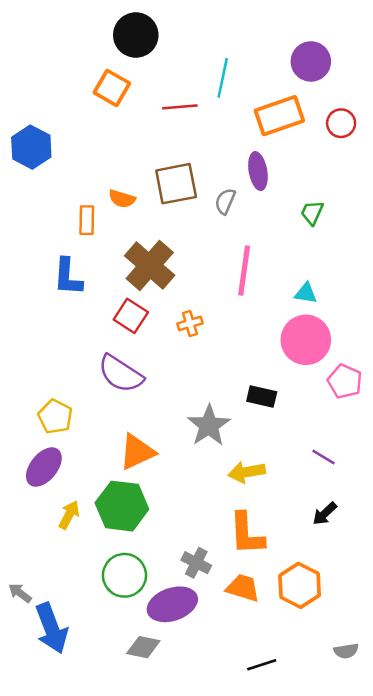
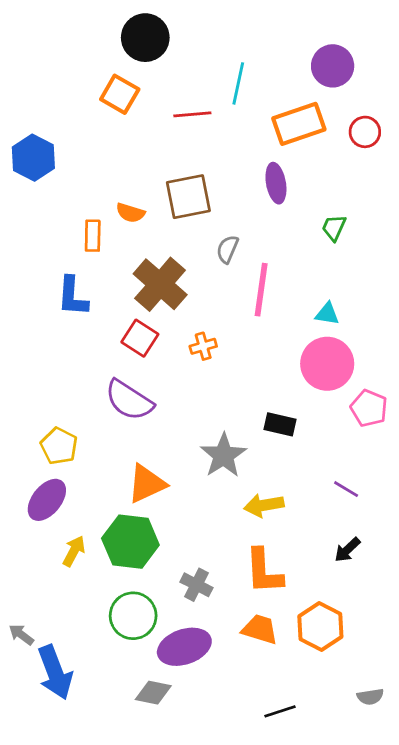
gray semicircle: (225, 201) -> (227, 249), moved
gray cross: (196, 563) -> (196, 585), moved

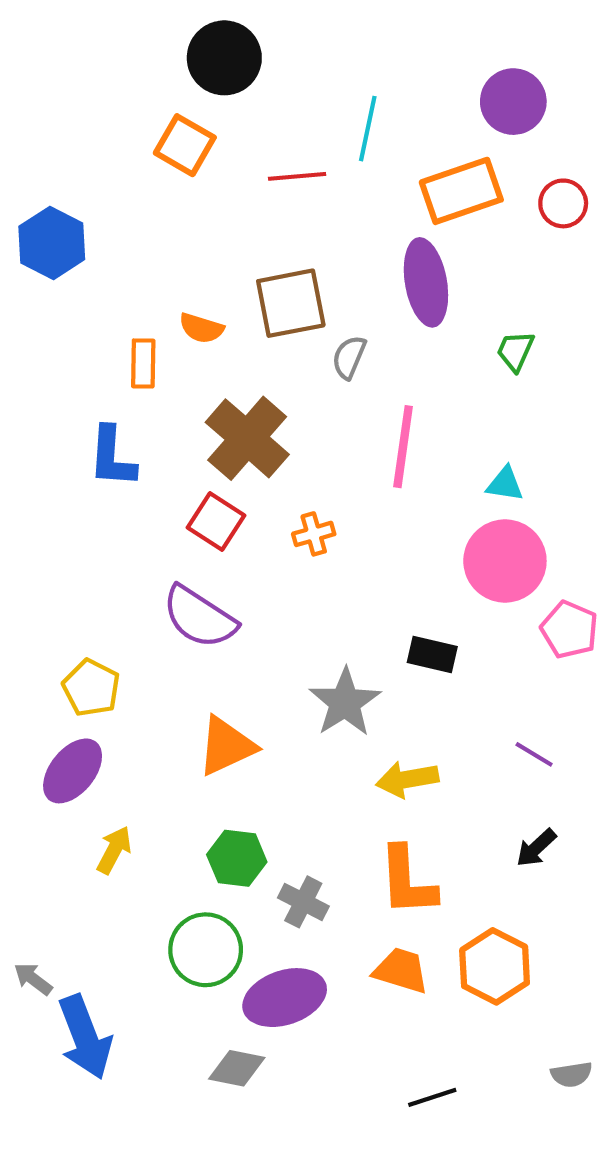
purple ellipse: (276, 183) -> (426, 282), size x1.4
gray semicircle: (227, 249) -> (349, 357), moved
green hexagon: (130, 542) -> (237, 858), moved, size x0.7

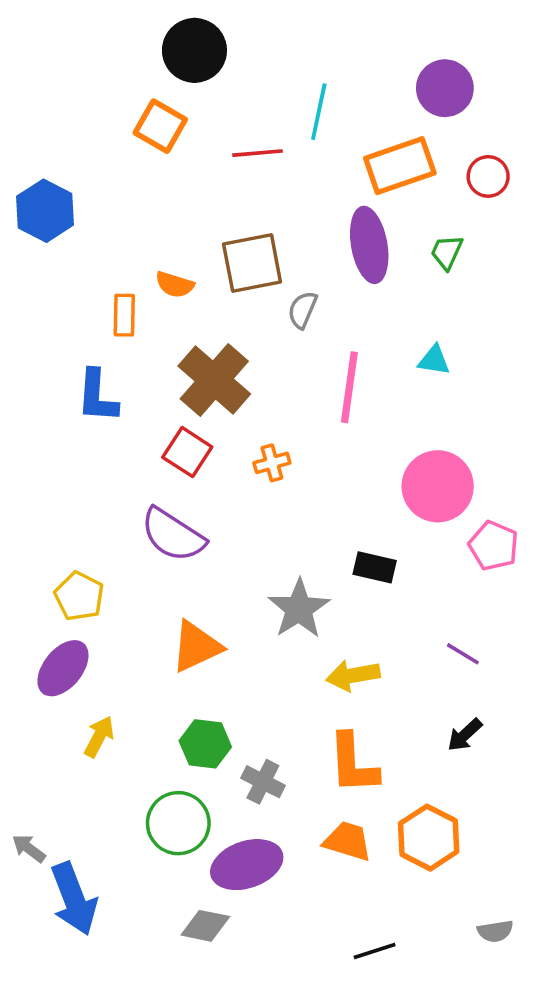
green trapezoid: (515, 351) -> (447, 252), moved
cyan triangle: (505, 484) -> (434, 360), moved

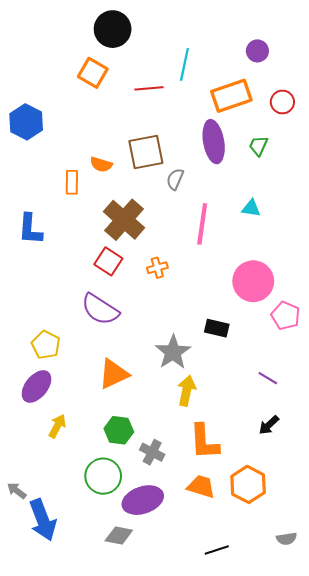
purple circle: (445, 88) -> (257, 51), size x0.7
blue L-shape: (97, 396) -> (30, 229), moved
yellow arrow: (353, 675) -> (187, 391), moved, turned 112

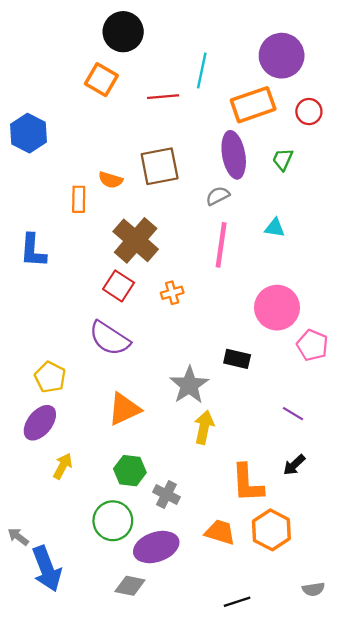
purple circle: (257, 51) -> (282, 56), size x1.8
gray semicircle: (175, 179) -> (218, 196), moved, turned 40
orange L-shape: (204, 442) -> (247, 483), moved

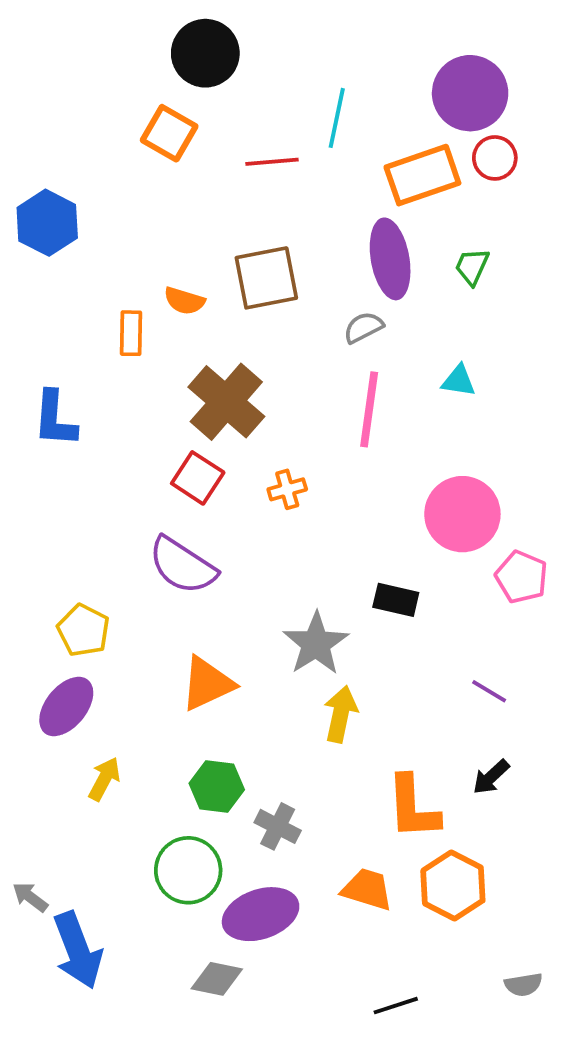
red circle: (309, 112) -> (495, 158), moved

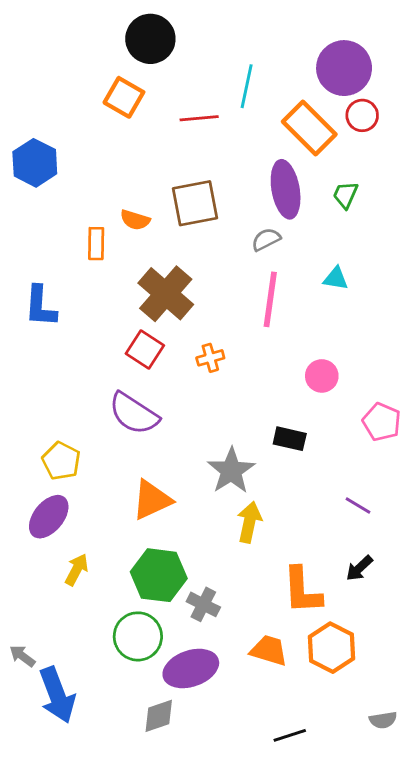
orange rectangle: (422, 175) -> (309, 128), turned 64
pink circle: (462, 514) -> (322, 376), moved, size x0.6
green hexagon: (217, 786) -> (159, 575), size x1.4
gray diamond: (217, 979) -> (159, 716), turned -30

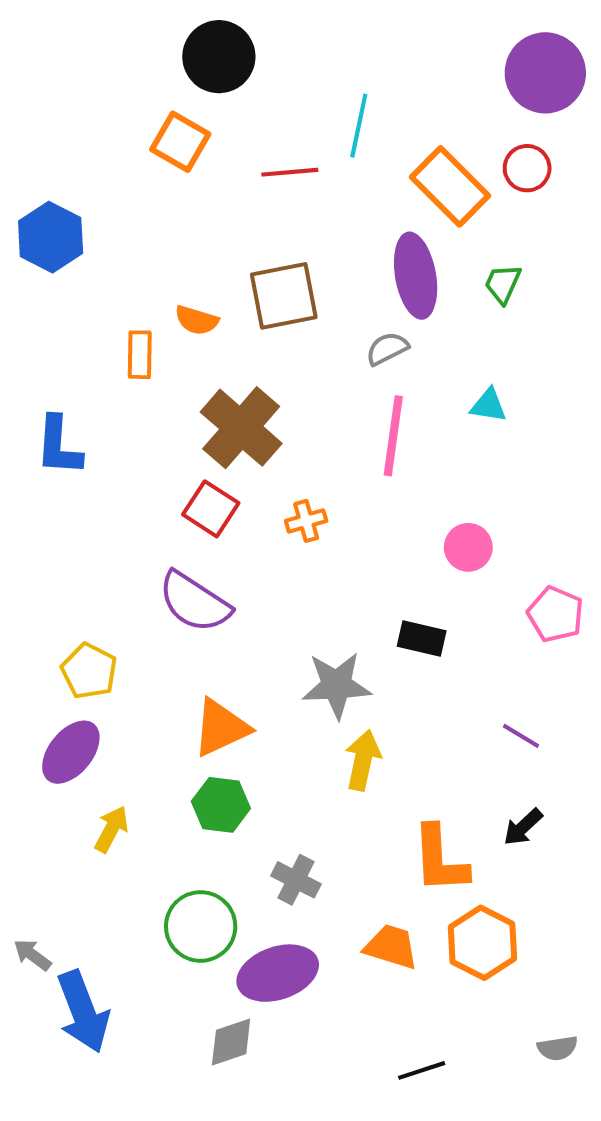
purple circle: (344, 68) -> (545, 73), moved
gray star: (231, 471) -> (336, 685), turned 30
green hexagon: (159, 575) -> (221, 805), moved, size x0.7

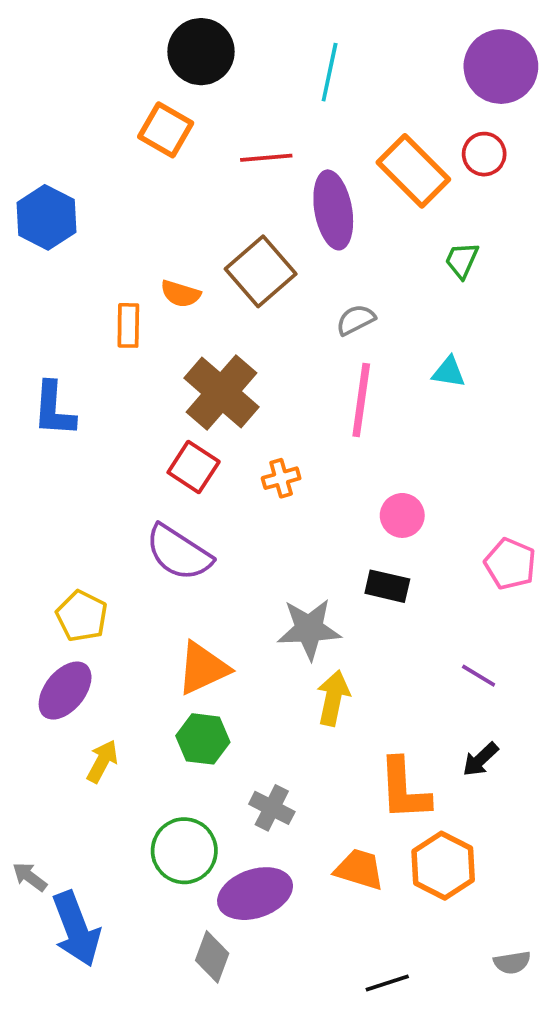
cyan line: (359, 126) -> (330, 72), moved
purple ellipse: (416, 276) -> (333, 210), moved
brown square: (284, 296) -> (261, 271), turned -30
pink circle: (468, 547) -> (402, 515), moved
gray diamond: (231, 1042) -> (212, 957), turned -51

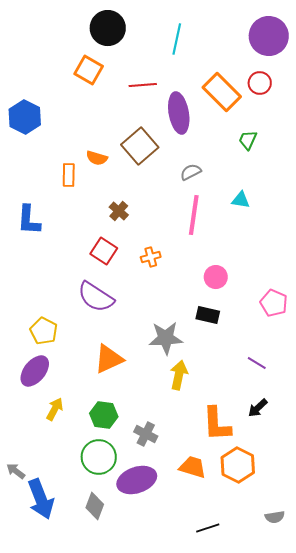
brown cross: (221, 392) -> (119, 211), size x0.5
green hexagon: (203, 739) -> (104, 415), moved
gray diamond: (212, 957) -> (95, 506), moved

